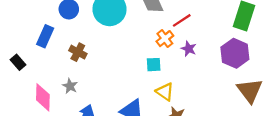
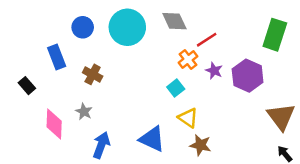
blue rectangle: (45, 36) -> (57, 57), turned -45
purple hexagon: (235, 53) -> (248, 76), moved
cyan square: (154, 65) -> (176, 88), turned -35

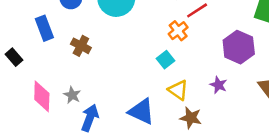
purple star: (214, 71) -> (218, 85), moved
gray star: (84, 112) -> (72, 95), moved

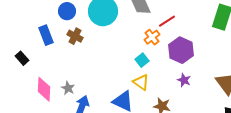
brown cross: (81, 46) -> (75, 36), moved
purple hexagon: (239, 47) -> (181, 50), moved
yellow triangle: (178, 90) -> (141, 82), moved

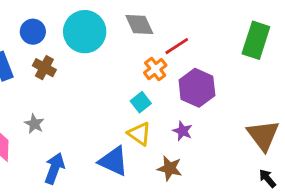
purple star: (184, 80) -> (183, 131), moved
gray star: (68, 88) -> (34, 124), moved

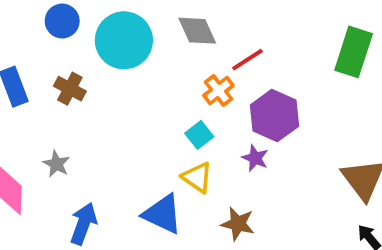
blue circle: (33, 32) -> (62, 21), moved
purple star: (183, 131) -> (255, 158), moved

